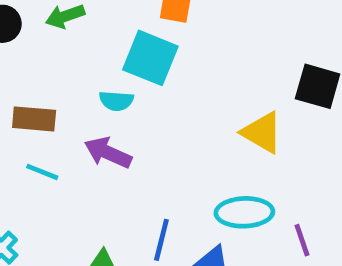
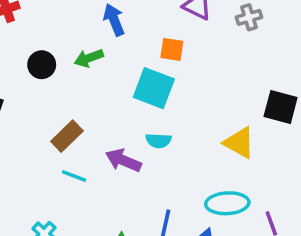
cyan semicircle: (116, 101) -> (158, 141), moved
brown rectangle: (34, 119) -> (67, 136), turned -48

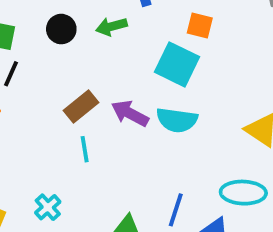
cyan semicircle: (158, 141) -> (177, 120), size x1.5
purple arrow: (123, 160) -> (130, 113), moved
cyan line: (74, 176) -> (85, 149), turned 55

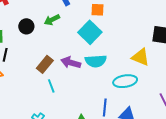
cyan square: (177, 64) -> (90, 32), turned 30
cyan ellipse: (243, 193) -> (125, 81), moved

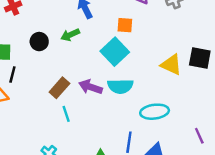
yellow triangle: (141, 57) -> (171, 65), moved

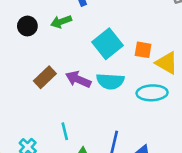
orange square: (125, 25) -> (143, 50), moved
cyan ellipse: (155, 112) -> (152, 93), moved
cyan line: (66, 114) -> (65, 131), moved

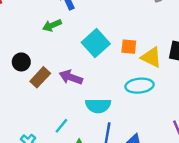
black circle: (27, 26) -> (21, 62), moved
cyan semicircle: (110, 81) -> (98, 106), moved
cyan line: (65, 131) -> (61, 126), turned 56

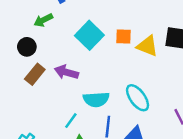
black circle: (21, 62) -> (27, 47), moved
cyan ellipse: (139, 86) -> (138, 98), moved, turned 64
cyan line: (61, 126) -> (71, 121), moved

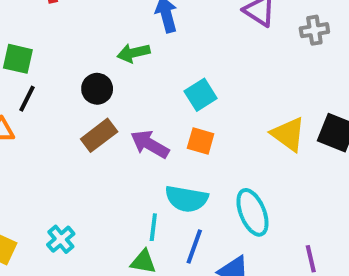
cyan square: (89, 35) -> (201, 95), size x0.7
orange square: (124, 37) -> (201, 141), moved
cyan line: (71, 121) -> (153, 227), moved, turned -42

